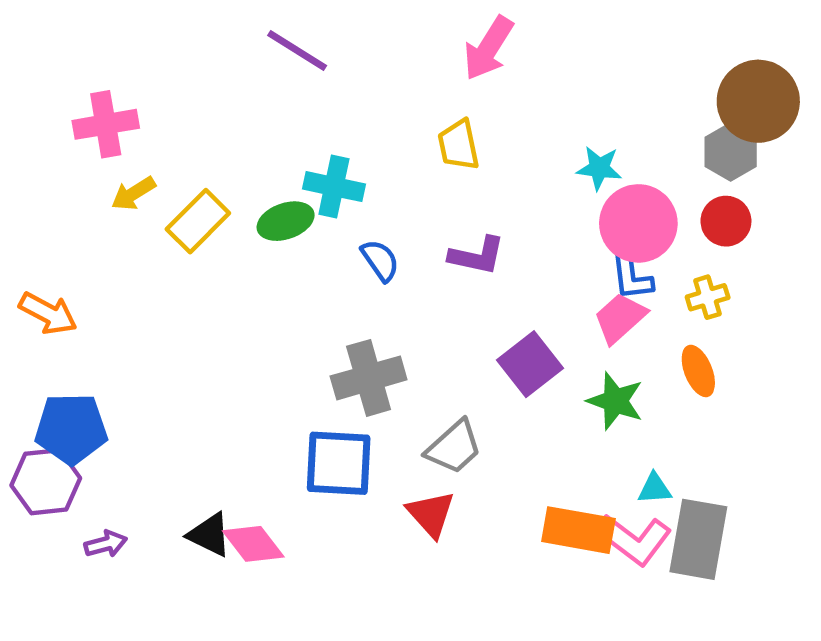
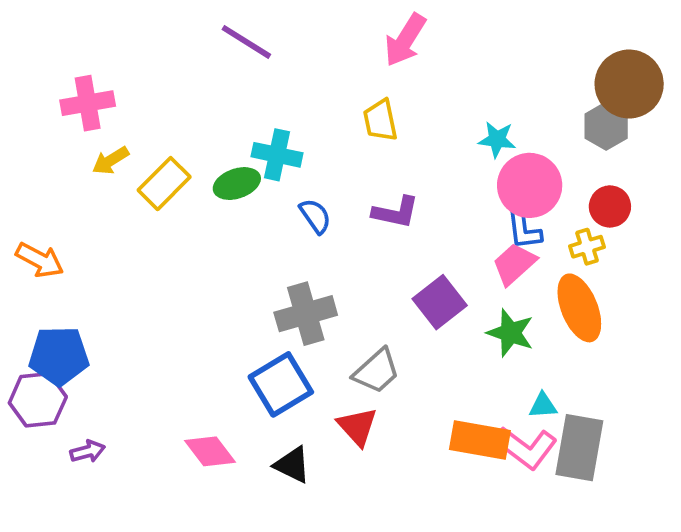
red circle: (726, 221) -> (610, 206), moved
orange ellipse: (698, 371) -> (579, 308), size x1.6
blue square: (339, 463) -> (281, 384), turned -34
black triangle: (209, 535) -> (292, 465), moved

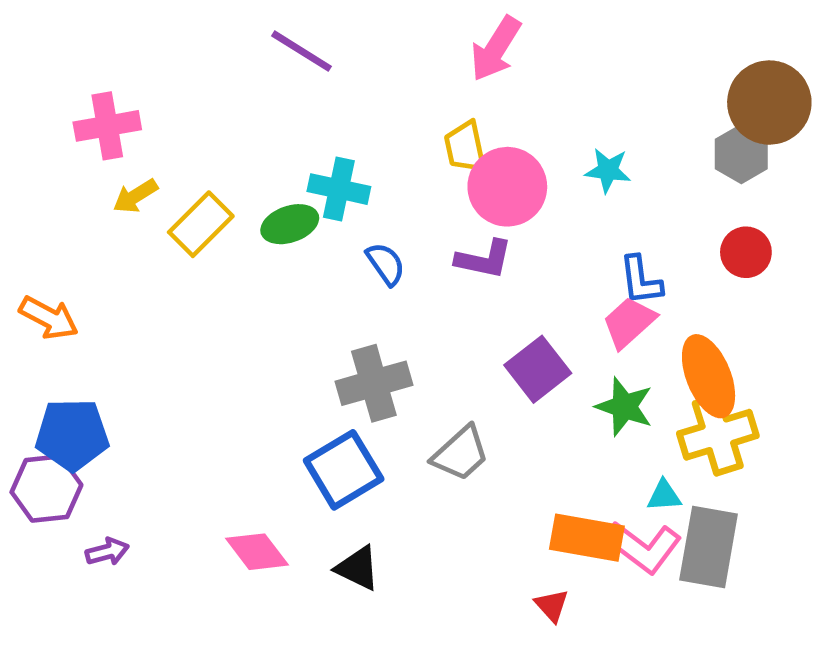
pink circle: (530, 185) -> (507, 187), moved
yellow cross: (587, 247) -> (718, 435), moved, size x1.8
red triangle: (357, 427) -> (552, 606), moved, size x0.7

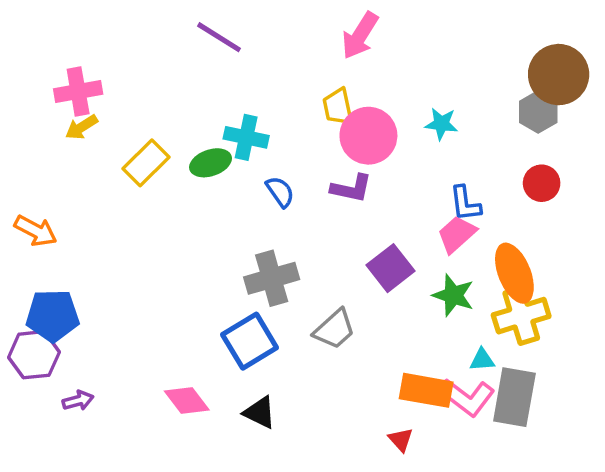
yellow arrow: (135, 196) -> (81, 127), moved

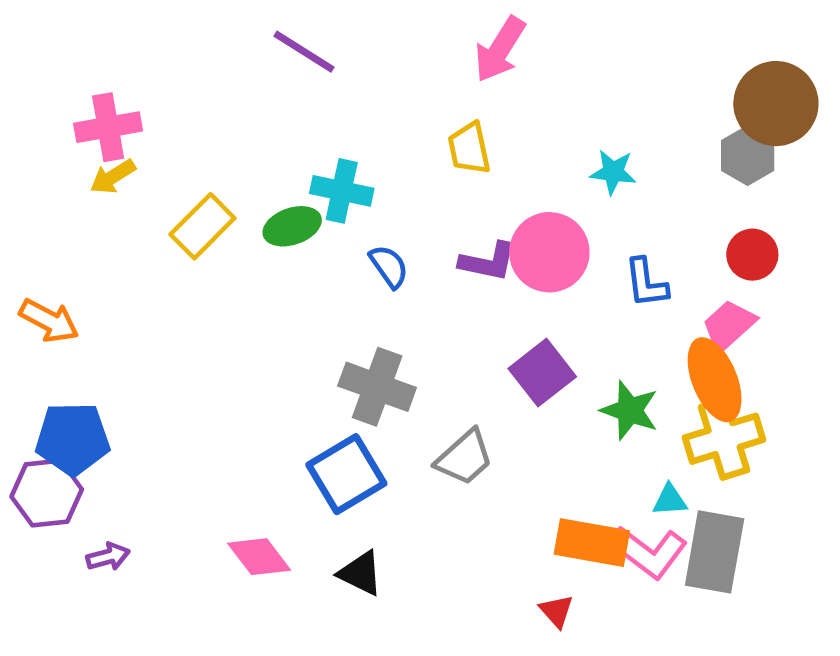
pink circle: (368, 136) -> (549, 252), moved
pink trapezoid: (457, 234) -> (729, 325), moved
gray cross: (272, 278) -> (377, 387), turned 36

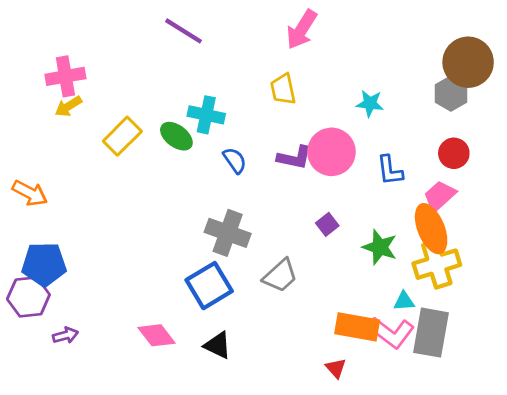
green ellipse: (292, 226) -> (176, 136), turned 56
purple square: (542, 373) -> (327, 224), size x0.6

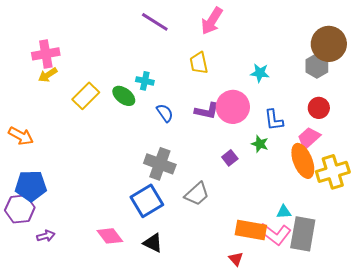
purple line: (184, 31) -> (155, 22), moved
cyan cross: (206, 115) -> (145, 81), size x0.7
green star: (380, 247) -> (260, 144), moved, size x0.7
yellow cross: (437, 264) -> (333, 172), moved

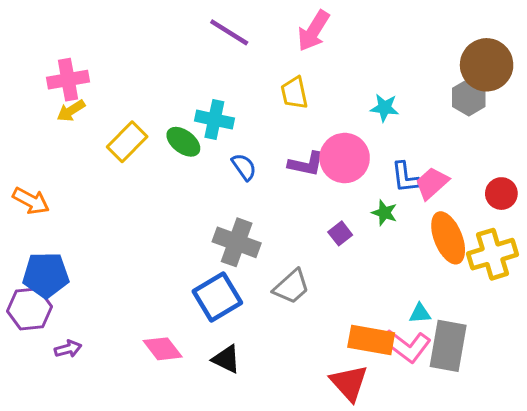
cyan cross: (145, 81) -> (214, 120), size x1.4
red circle: (319, 108) -> (501, 194), moved
pink trapezoid: (309, 138) -> (432, 183), moved
red triangle: (236, 259) -> (349, 383), size x1.8

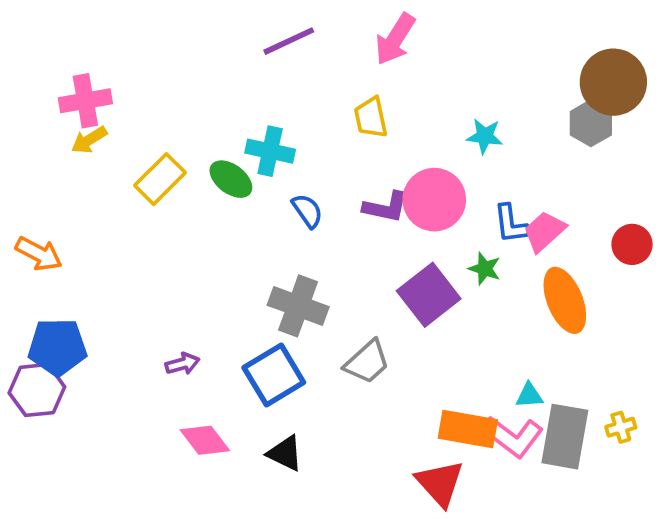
purple line: (229, 32) -> (289, 41), turned -57
purple square: (340, 233) -> (429, 295), size x2.0
yellow cross: (492, 254) -> (621, 427), moved, size x0.5
purple arrow: (68, 349) -> (182, 364), moved

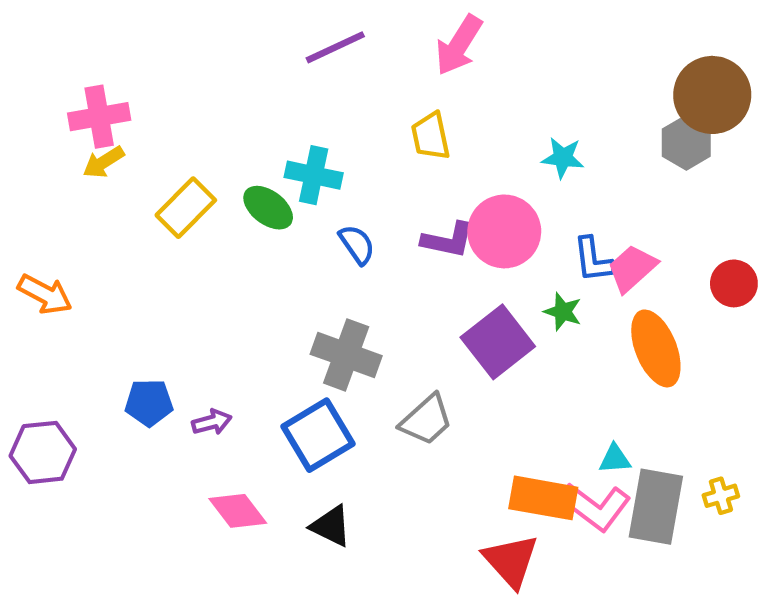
blue pentagon: (57, 347) -> (149, 403), moved, size x0.7

